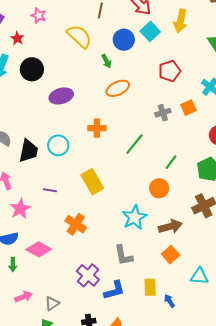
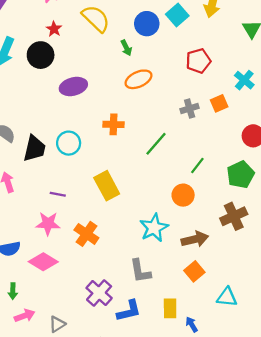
red star: (17, 38) -> (54, 29), moved
pink star: (20, 209) -> (48, 224), moved, turned 30
green arrow: (13, 265) -> (13, 291), moved

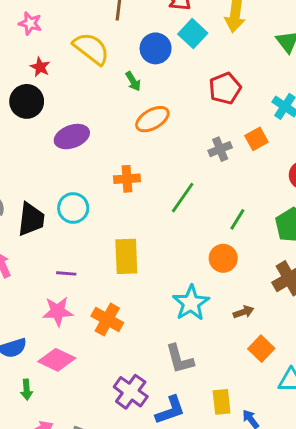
yellow rectangle: (107, 186) -> (126, 256), turned 32
brown arrow: (195, 239) -> (244, 312), size x0.6
orange square: (194, 271) -> (261, 349), moved
green arrow: (13, 291) -> (27, 390), moved

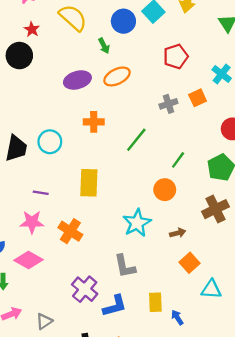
purple ellipse: (72, 137) -> (77, 80), moved

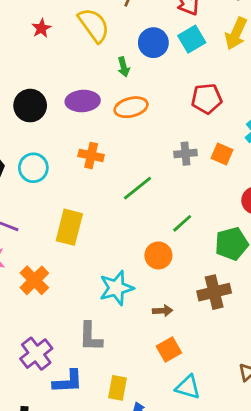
black circle: (19, 56) -> (30, 106), moved
orange square: (198, 98) -> (222, 154), turned 36

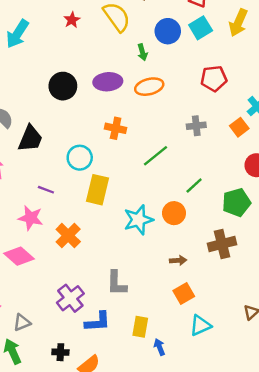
orange square: (222, 154) -> (239, 127), moved, turned 30
cyan circle: (33, 168) -> (80, 158), moved
cyan star: (116, 288) -> (138, 220), moved
cyan triangle: (188, 387) -> (200, 325), turned -40

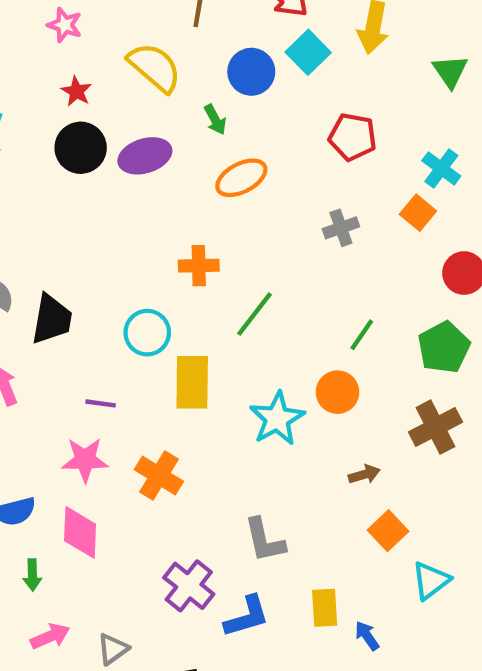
red pentagon: (214, 79) -> (353, 137), turned 30
purple ellipse: (108, 82) -> (145, 156), moved
black circle: (63, 86) -> (81, 148), moved
green line: (156, 156) -> (254, 314), moved
pink diamond: (19, 256) -> (80, 532), turned 64

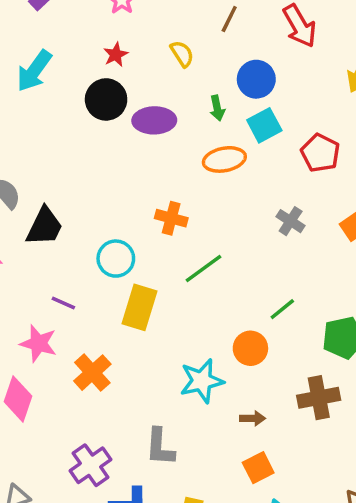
cyan square: (308, 52) -> (264, 125), moved
yellow semicircle: (155, 67) -> (182, 54), size x0.6
gray cross: (341, 228) -> (291, 221), turned 36
cyan star: (277, 419) -> (202, 381), moved

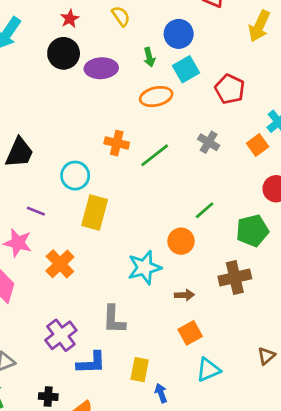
green line: (204, 269) -> (155, 155), moved

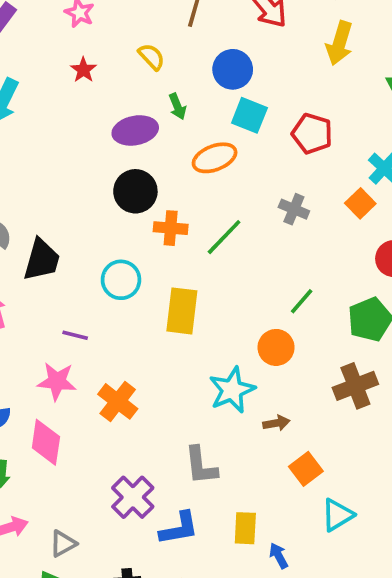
black circle: (64, 53) -> (135, 191), moved
green arrow: (149, 57) -> (178, 106), moved
cyan square: (186, 69) -> (249, 115), turned -30
yellow rectangle: (95, 213) -> (182, 311), moved
brown arrow: (184, 295) -> (276, 423), moved

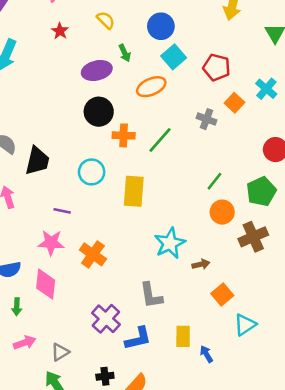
cyan square: (249, 115) -> (174, 57), turned 30
orange square: (360, 203) -> (235, 103), moved
orange circle: (276, 347) -> (222, 212), moved

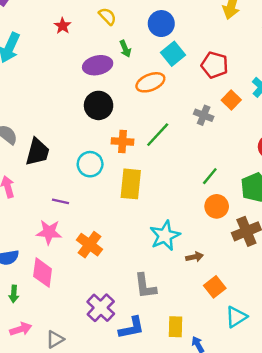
orange cross: (124, 135) -> (122, 141), moved

